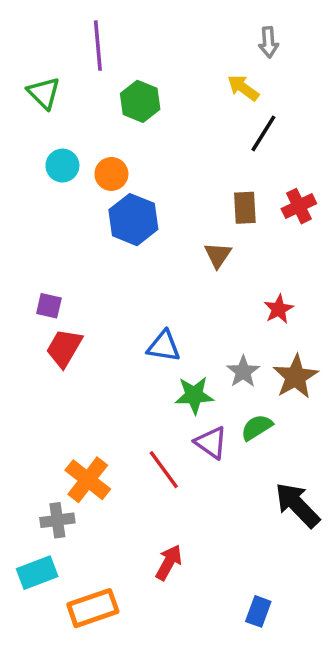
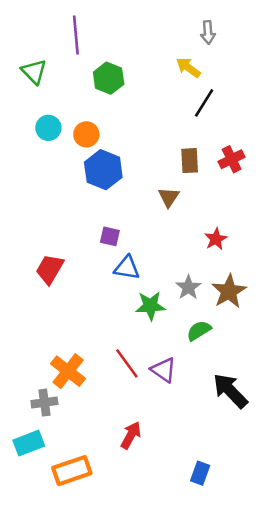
purple square: (49, 306) -> (110, 236), moved
purple triangle: (211, 443) -> (164, 370), moved

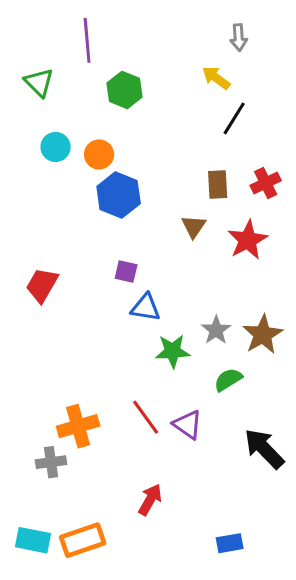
red star: (216, 239) -> (248, 240), moved, size x1.5
red trapezoid: (50, 269) -> (42, 285), moved
orange cross: (68, 371) -> (78, 426), turned 36
cyan rectangle: (29, 443) -> (33, 540), moved, turned 32
blue rectangle: (200, 473) -> (230, 543), turned 60

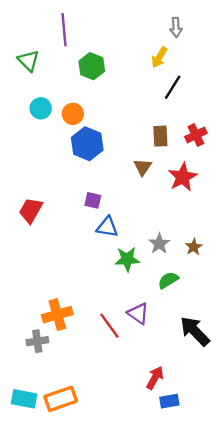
yellow arrow: (216, 78) -> (159, 57), turned -95
brown star: (263, 335) -> (194, 247), size x0.6
red line: (146, 417) -> (109, 326), moved
red arrow: (150, 500) -> (155, 378), moved

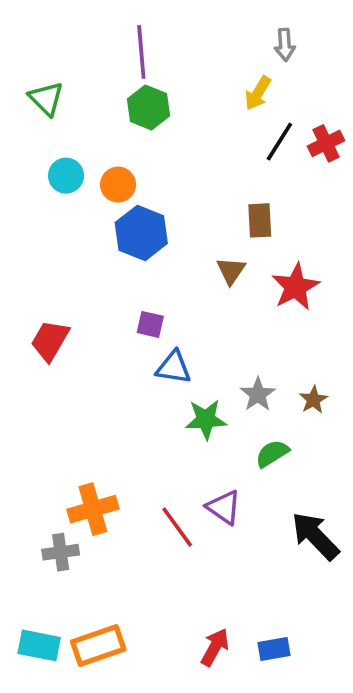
purple line: (64, 30) -> (141, 52), moved
red cross: (196, 135) -> (326, 143), moved
red arrow: (155, 378) -> (215, 647), moved

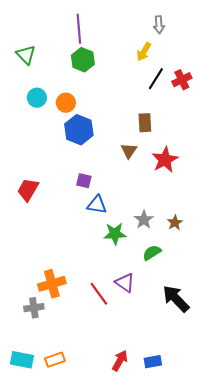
orange rectangle: (98, 645) -> (55, 360), size x0.7

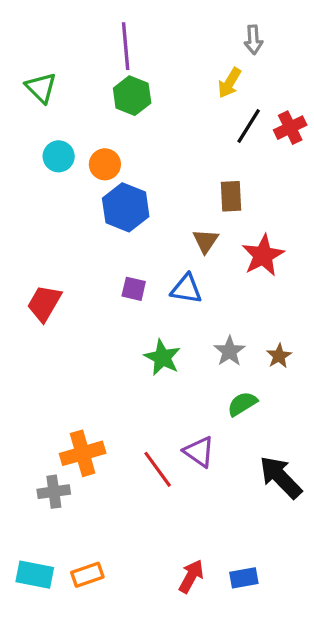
blue triangle: (97, 205) -> (186, 289), moved
green star: (115, 234) -> (162, 358), moved, turned 30

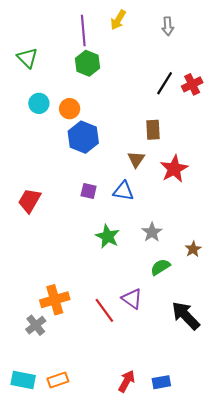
yellow arrow: (229, 83) -> (118, 20), moved
brown star: (279, 356) -> (193, 249), moved
gray cross: (54, 492) -> (36, 325), turned -30

